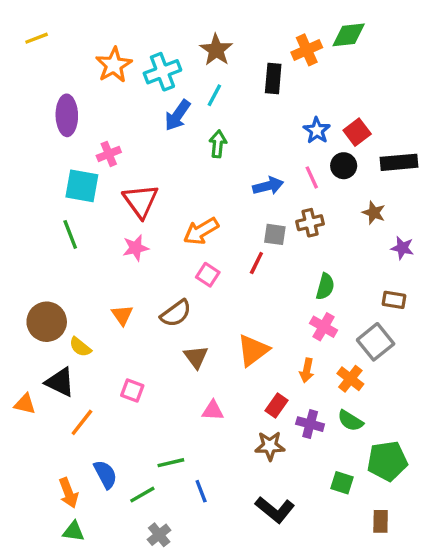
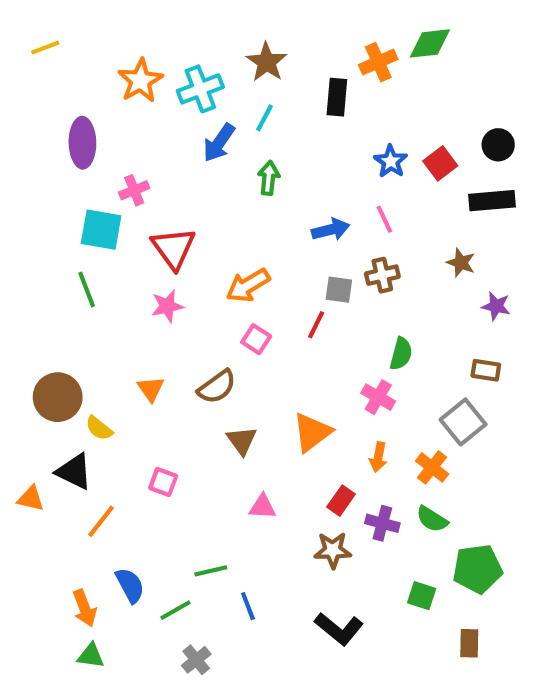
black circle: (344, 166) -> (498, 145), moved
pink cross: (324, 327) -> (378, 397), moved

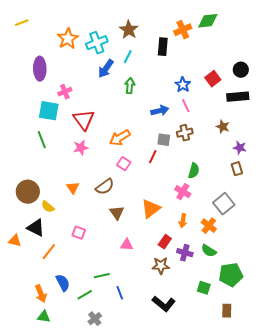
blue star: (391, 161) -> (183, 85), moved
brown rectangle: (486, 370) -> (237, 169), moved, turned 64

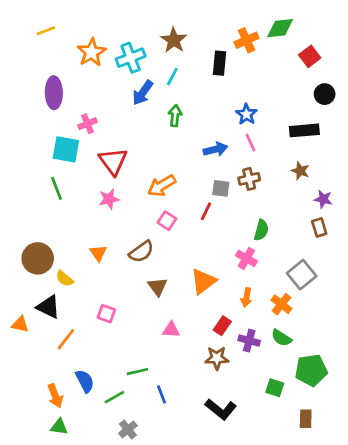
yellow line: (22, 23) -> (46, 31), moved
red square: (213, 79) -> (310, 56), moved
black rectangle: (238, 97) -> (304, 130), moved

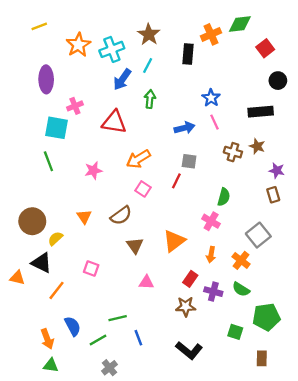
red triangle: (113, 161) -> (114, 122), moved, turned -45
brown cross: (249, 179) -> (233, 152), moved, turned 30
yellow semicircle: (65, 279) -> (55, 239), turned 98

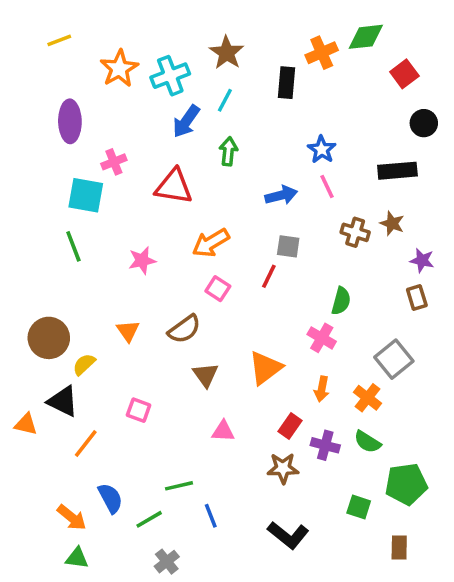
orange arrow: (47, 339) -> (72, 518), turned -30

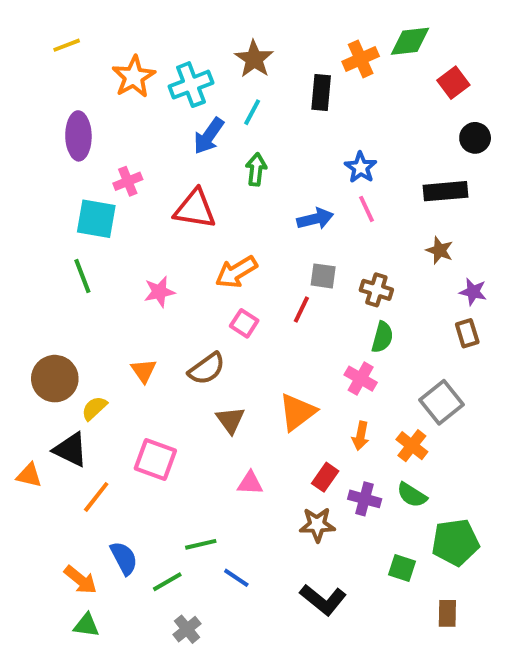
brown cross: (355, 232) -> (376, 290), moved
pink square: (139, 410) -> (155, 459), size x1.5
blue line: (211, 516) -> (236, 578), turned -35

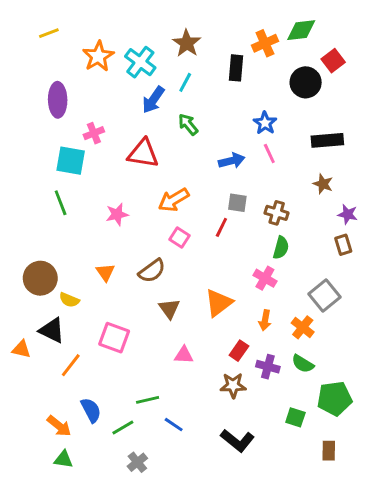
cyan cross: (191, 85) -> (140, 62), turned -32
black circle: (475, 138) -> (306, 82), moved, size x1.4
green arrow: (256, 169) -> (188, 124), turned -45
yellow semicircle: (94, 408) -> (69, 300), turned -114

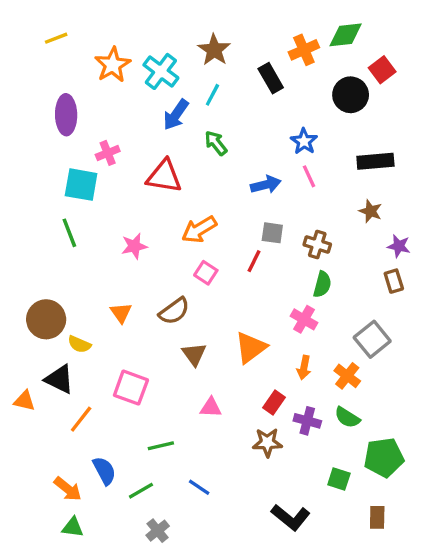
black rectangle: (236, 68) -> (271, 78), turned -35
green line: (148, 400) -> (161, 446), moved
black L-shape: (237, 441) -> (291, 517), moved

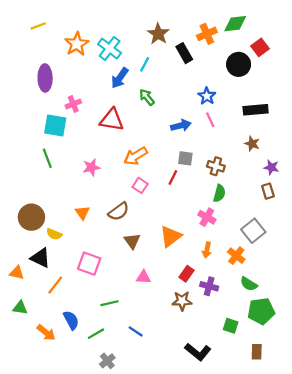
brown star: (214, 50) -> (158, 34), moved
green semicircle: (347, 417) -> (249, 284), moved
green triangle: (73, 527) -> (20, 308), moved

